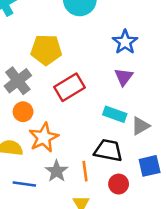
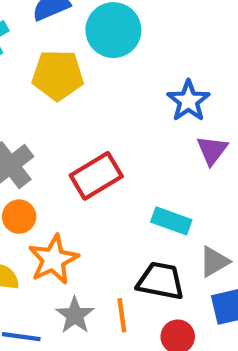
yellow pentagon: (46, 50) -> (58, 75), moved
purple triangle: (124, 77) -> (212, 150), moved
gray triangle: (141, 126) -> (214, 262), moved

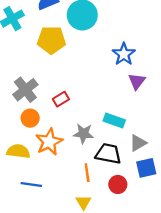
red rectangle: (96, 176) -> (61, 99), moved, size x0.6
gray star: (75, 315) -> (83, 134), moved, turned -30

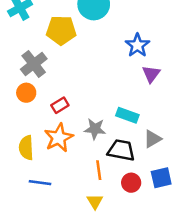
gray cross: (25, 90) -> (34, 64), moved
red rectangle: (61, 99) -> (60, 105), moved
orange circle: (30, 118) -> (26, 93), moved
yellow semicircle: (18, 151) -> (26, 148), turned -100
blue square: (146, 168) -> (161, 178), moved

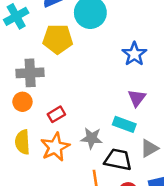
gray cross: (34, 64) -> (30, 73), turned 35
purple triangle: (151, 74) -> (137, 98), moved
yellow semicircle: (26, 148) -> (22, 142), moved

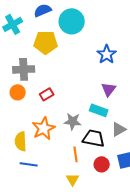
red rectangle: (56, 114) -> (47, 94), moved
yellow semicircle: (22, 142) -> (21, 141), moved

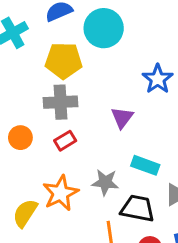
gray cross: (24, 69) -> (61, 102), moved
purple triangle: (109, 89) -> (122, 118), moved
yellow semicircle: (21, 141) -> (25, 213), turned 36

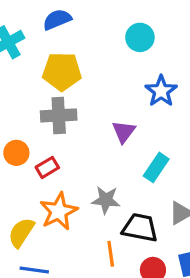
cyan circle: (104, 28) -> (140, 37), moved, size x0.7
red rectangle: (65, 141) -> (47, 167), moved
cyan rectangle: (145, 165) -> (156, 167), moved, turned -76

